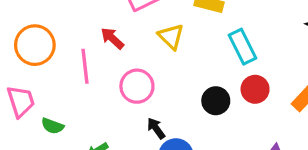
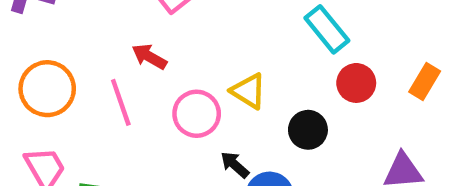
yellow triangle: (171, 37) -> (248, 91), moved
black circle: (216, 101) -> (308, 130), moved

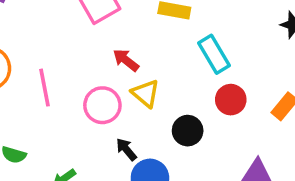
red arrow: (149, 57) -> (126, 60), moved

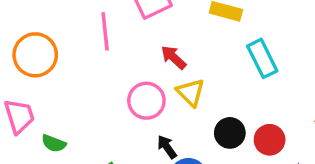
pink line: (45, 88) -> (105, 31), moved
red circle: (231, 100) -> (270, 140), moved

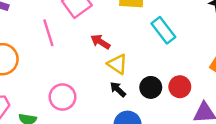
pink circle: (146, 101) -> (62, 97), moved
black arrow: (167, 147) -> (118, 89), moved

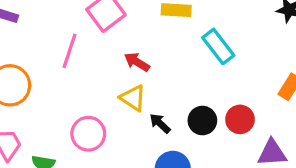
pink line: (48, 33) -> (69, 51), turned 36
yellow triangle: (117, 64) -> (133, 98), moved

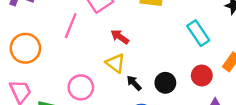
cyan rectangle: (218, 46) -> (198, 33), moved
red circle: (240, 119) -> (202, 75), moved

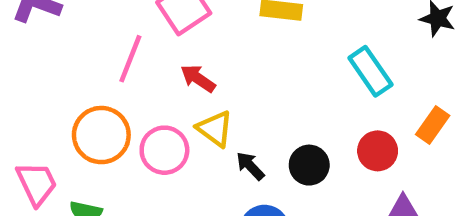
red arrow: (120, 37) -> (198, 78), moved
orange circle: (25, 48) -> (101, 135), moved
pink circle: (81, 87) -> (164, 150), moved

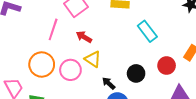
cyan rectangle: (370, 71) -> (147, 31), moved
black arrow: (250, 166) -> (109, 83), moved

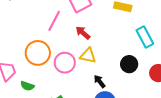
yellow triangle: (93, 59) -> (88, 56), turned -30
black circle: (136, 73) -> (129, 64), moved

